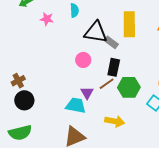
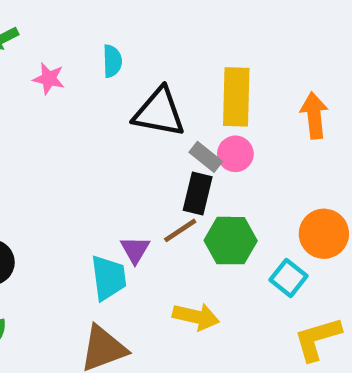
gray rectangle: (111, 42) -> (206, 157), moved
pink circle: (83, 60) -> (235, 154), moved
cyan trapezoid: (76, 105) -> (108, 278), turned 70

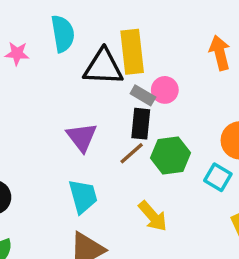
cyan semicircle: (112, 61) -> (63, 34), size x1.5
yellow rectangle: (236, 97) -> (132, 52), moved
purple triangle: (135, 250) -> (82, 137), moved, size x1.4
yellow arrow: (196, 317) -> (153, 216), turned 44

